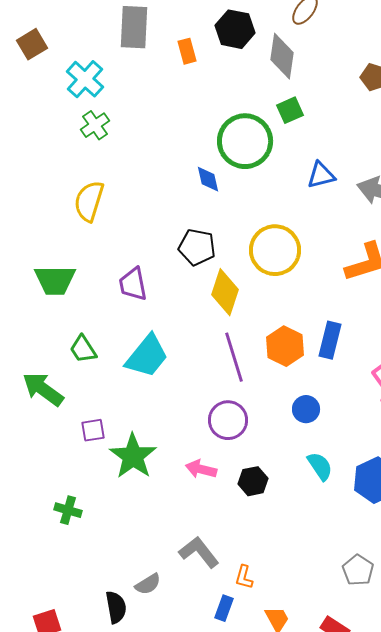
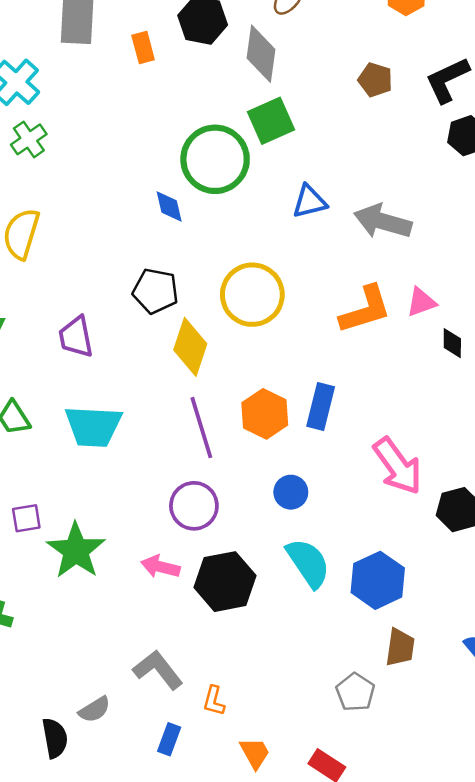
green square: (290, 110) -> (271, 121), size x1.4
cyan trapezoid: (147, 356) -> (93, 426), turned 54
cyan semicircle: (320, 466) -> (308, 563), size x1.4
black hexagon: (253, 481) -> (225, 582), size x1.6
blue rectangle: (224, 608) -> (169, 739), moved

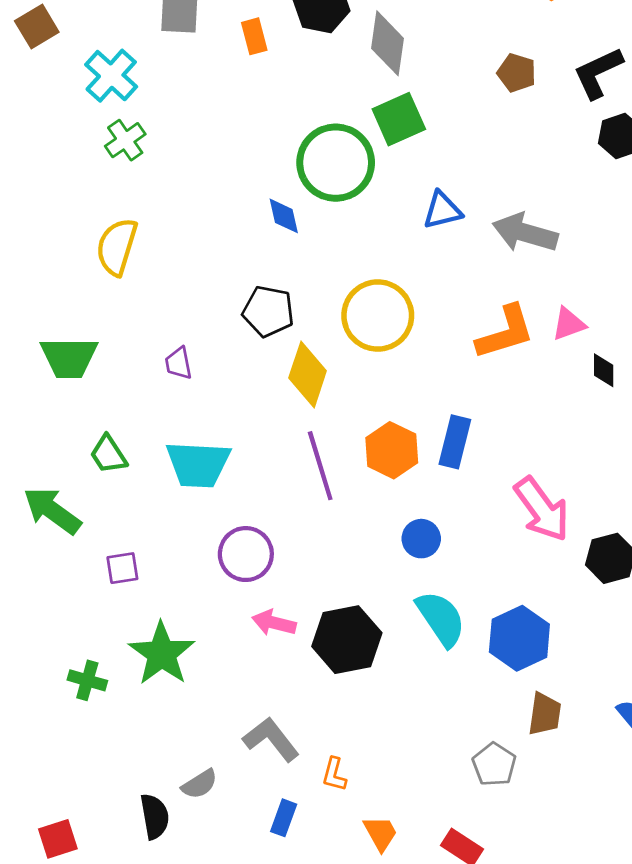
purple trapezoid: (76, 337) -> (179, 363), size x0.7
purple circle: (194, 506) -> (246, 554), moved
green star: (76, 551) -> (162, 654), moved

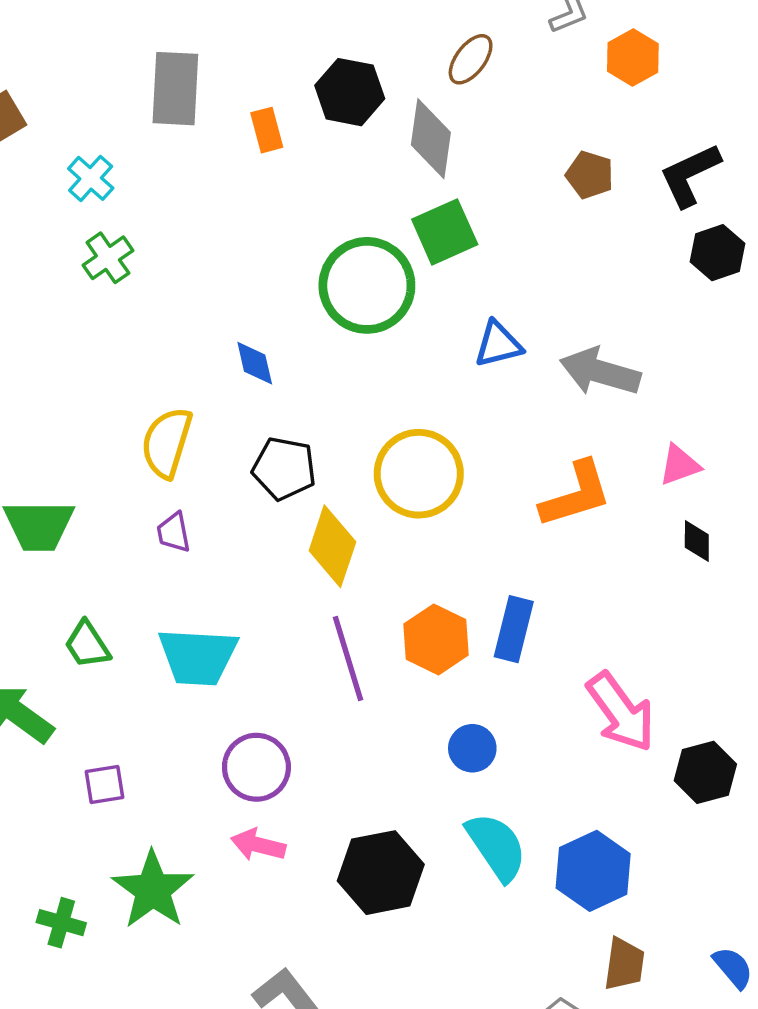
cyan cross: (111, 76) -> (91, 178), size x0.7
blue diamond: (284, 216) -> (255, 363), moved
yellow semicircle: (117, 247) -> (167, 443), moved
pink triangle: (569, 324) -> (680, 465), moved
pink arrow: (274, 623) -> (258, 845), moved

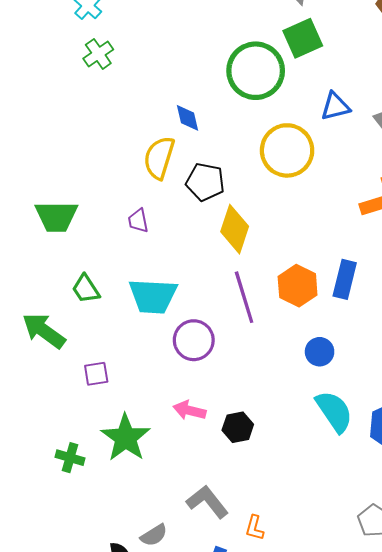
yellow semicircle: (167, 443) -> (159, 158), moved
yellow circle: (419, 474) -> (287, 150), moved
purple circle: (256, 767) -> (194, 340), moved
black hexagon: (381, 873) -> (238, 427), moved, size x0.6

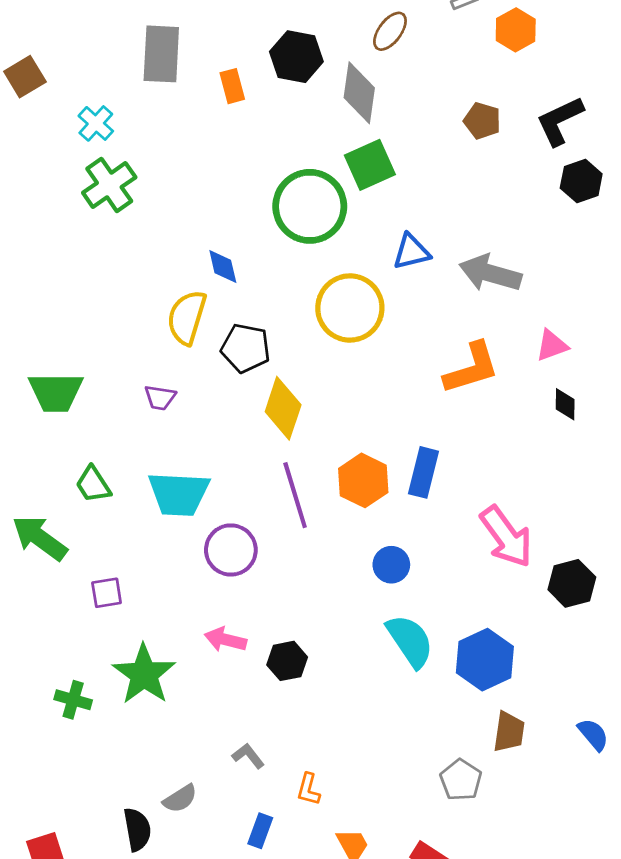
green cross: (98, 54) -> (109, 185), size x1.4
purple trapezoid: (138, 221) -> (160, 398), turned -70
gray L-shape: (207, 502) -> (248, 756), size x0.6

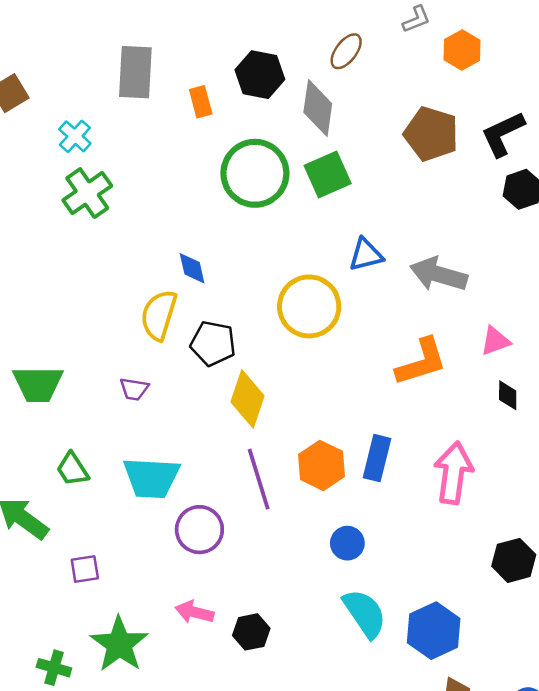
brown pentagon: (482, 121) -> (431, 134), size x1.6
green circle: (310, 206) -> (255, 173), moved
pink arrow: (506, 537) -> (453, 473), moved, turned -136

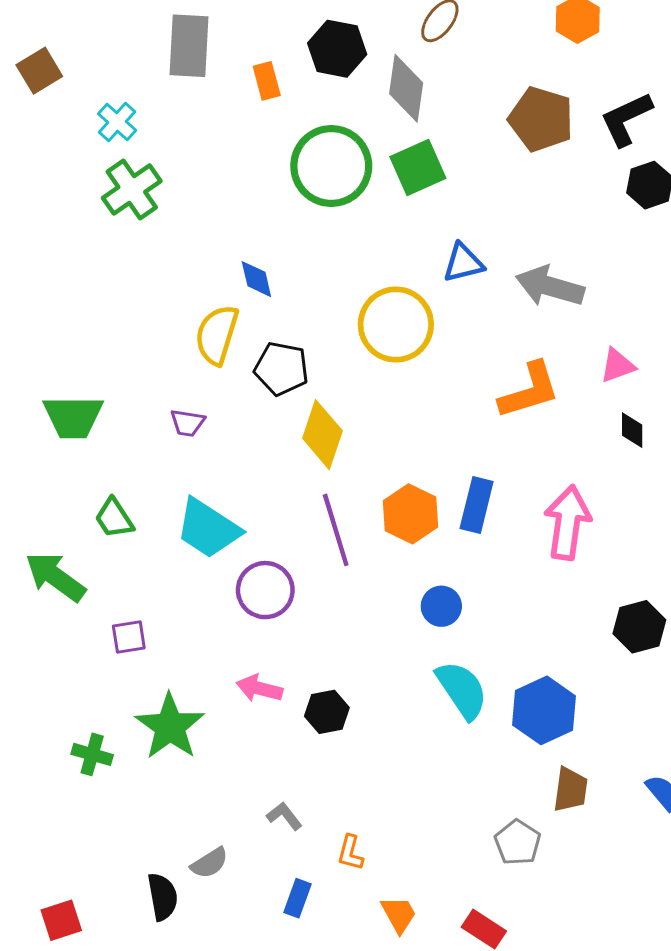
cyan trapezoid: (151, 478) -> (208, 528), turned 30

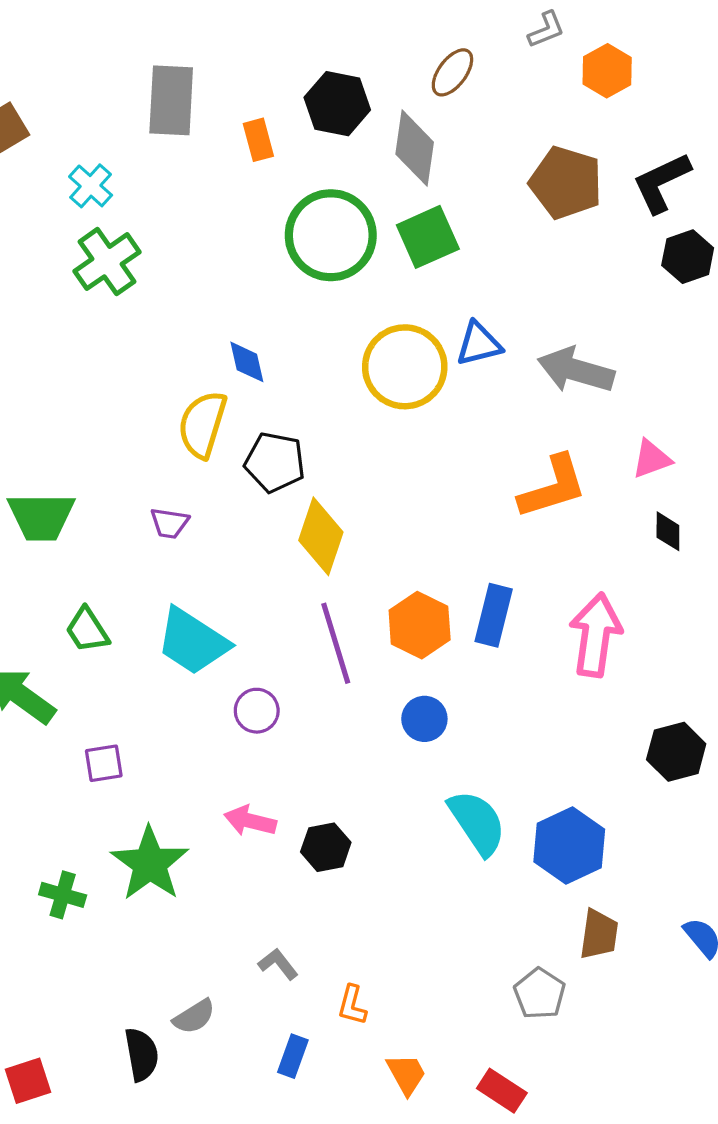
yellow circle: (396, 325) -> (405, 367), moved
purple circle: (265, 590) -> (257, 711), size x0.7
blue circle: (441, 606) -> (424, 719), moved

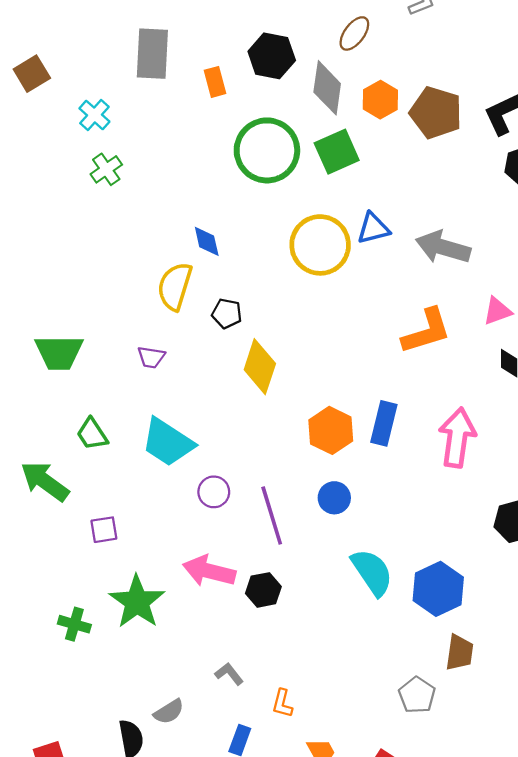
orange hexagon: (607, 71) -> (380, 100), moved
green cross: (107, 262) -> (106, 169), size x0.7
black pentagon: (275, 462) -> (227, 313), size x0.7
purple line: (336, 643) -> (272, 516), moved
pink arrow: (250, 821) -> (209, 571), size x1.4

